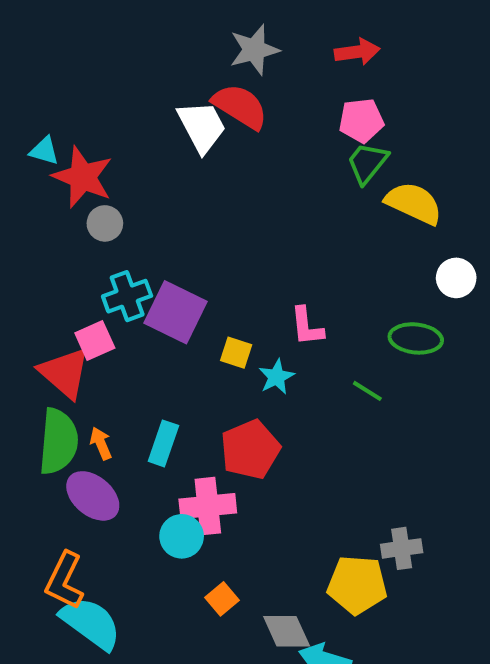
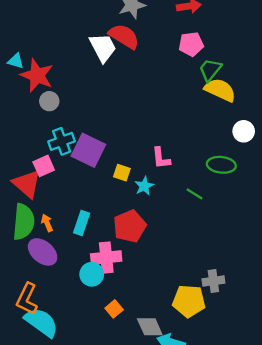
green trapezoid: (367, 163) -> (210, 70), moved

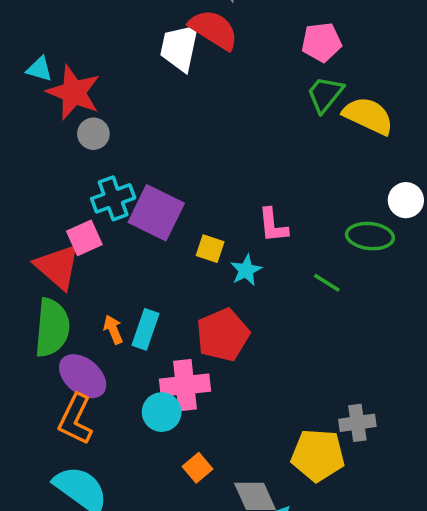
white trapezoid: (103, 48) -> (180, 47), turned -140
green trapezoid: (210, 70) -> (325, 94), moved
white circle: (244, 131) -> (406, 200), moved
orange arrow: (47, 223) -> (113, 329), moved
orange L-shape: (27, 299) -> (75, 419), moved

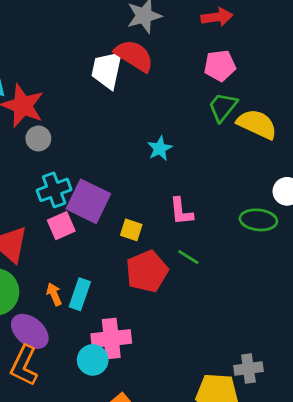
pink square: (84, 238) -> (61, 226), moved
cyan star: (246, 270) -> (160, 148), moved
green line: (327, 283) -> (188, 257), moved
red pentagon: (223, 335) -> (147, 271), moved

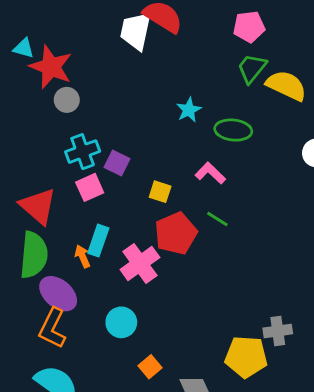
purple square: (88, 201) -> (117, 163), size x0.6
pink L-shape: (181, 211) -> (210, 173), turned 140
green ellipse: (258, 220) -> (233, 130), moved
cyan rectangle: (80, 294) -> (98, 241), moved
pink cross: (111, 338) -> (140, 264), moved, turned -30

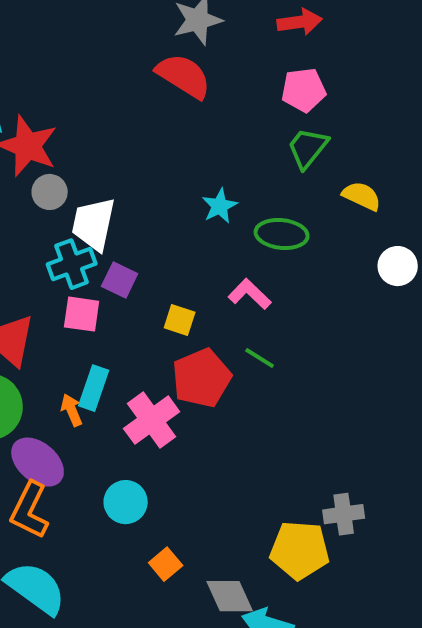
white trapezoid: (136, 31) -> (94, 224), moved
yellow semicircle: (286, 86) -> (362, 196), moved, size x0.7
pink square: (90, 187) -> (82, 314), turned 32

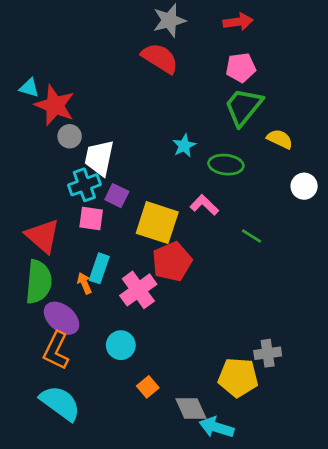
green trapezoid: (308, 148) -> (243, 107), size x1.4
yellow square: (180, 320) -> (157, 223), size x2.0
green line: (260, 358) -> (252, 236), moved

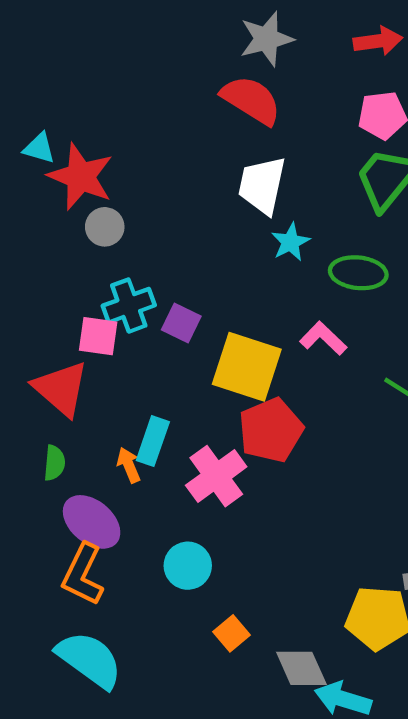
white trapezoid: (99, 158) -> (262, 185), moved
pink square: (91, 218) -> (98, 336), moved
green semicircle: (39, 282) -> (54, 463), size x0.5

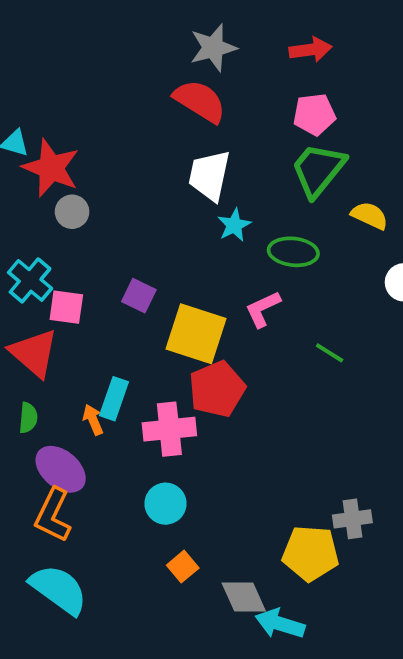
cyan cross: (129, 306) -> (30, 280), moved, turned -30
pink L-shape: (323, 338) -> (263, 309), turned -69
pink cross: (216, 476) -> (169, 429), turned 30
cyan circle: (188, 566) -> (166, 504), moved

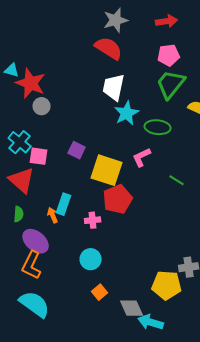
cyan star: (234, 225) -> (127, 113), size x1.4
pink cross: (169, 429) -> (93, 220), size x0.6

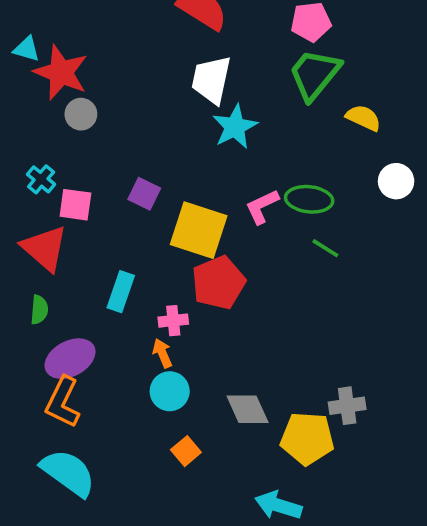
green ellipse: (158, 127) -> (309, 199), moved
cyan cross: (20, 142) -> (41, 179), size x0.7
orange arrow: (53, 215) -> (162, 353), moved
purple ellipse: (36, 241) -> (70, 359), turned -68
gray diamond: (132, 308) -> (248, 409), moved

